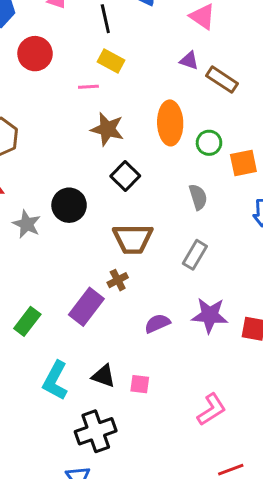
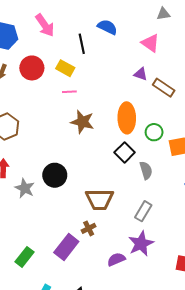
yellow rectangle: (111, 61) -> (65, 68), moved
black square: (125, 176) -> (125, 152), moved
purple star: (210, 315) -> (141, 244), moved, turned -30

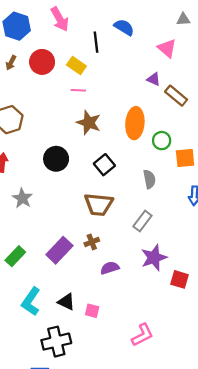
black square: (125, 152) -> (104, 165), moved
black circle: (55, 175) -> (56, 159), moved
gray star: (25, 188) -> (22, 198), moved
brown cross: (89, 228) -> (92, 242), moved
purple star: (141, 244) -> (154, 258), moved

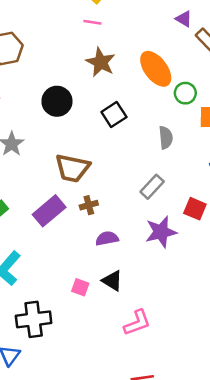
orange ellipse: (135, 123) -> (156, 69), turned -48
brown trapezoid: (99, 204) -> (72, 168), moved
red square: (180, 279) -> (195, 209), moved
black triangle: (66, 302) -> (112, 281), moved

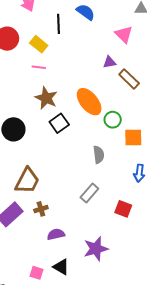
purple triangle: (184, 19) -> (109, 62), turned -40
black square: (114, 115) -> (59, 123), moved
brown trapezoid: (72, 168) -> (27, 181), turned -72
purple star: (161, 232) -> (96, 249), moved

